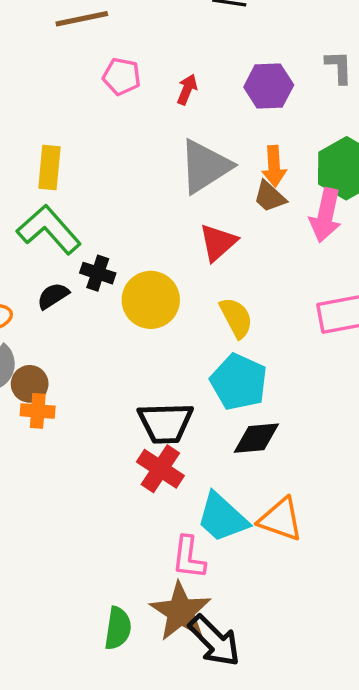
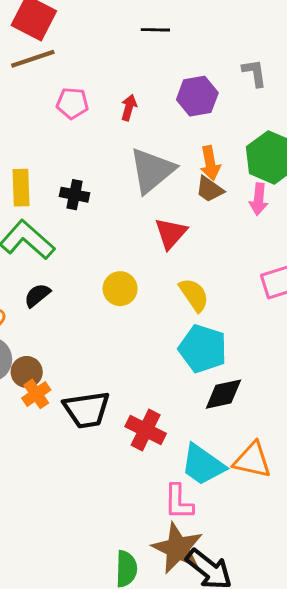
pink arrow: (326, 215) -> (259, 199), size x0.7
black cross: (98, 273) -> (74, 195), moved
yellow circle: (151, 300) -> (120, 289), size x0.7
orange cross: (38, 411) -> (36, 394), turned -32
black trapezoid: (165, 423) -> (87, 410), moved

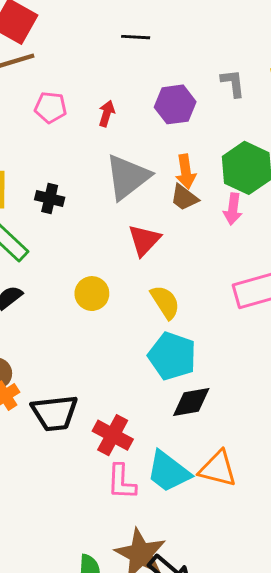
pink L-shape: (179, 502) -> (122, 482), moved

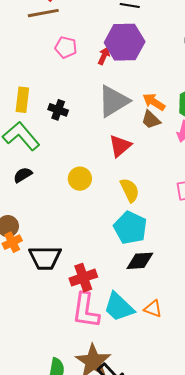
purple hexagon: (175, 104) -> (125, 42), moved, size x1.4
orange arrow: (186, 172) -> (154, 102), turned 125
red cross: (113, 435) -> (83, 278), turned 36
orange triangle: (218, 469) -> (153, 309), size x0.7
pink L-shape: (122, 482) -> (86, 310), size x1.4

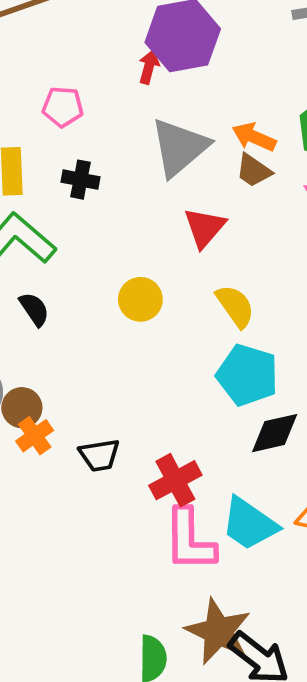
pink pentagon: (66, 47) -> (63, 107), moved
black semicircle: (23, 175) -> (34, 309), turned 96
black trapezoid: (45, 258) -> (99, 455), size x0.7

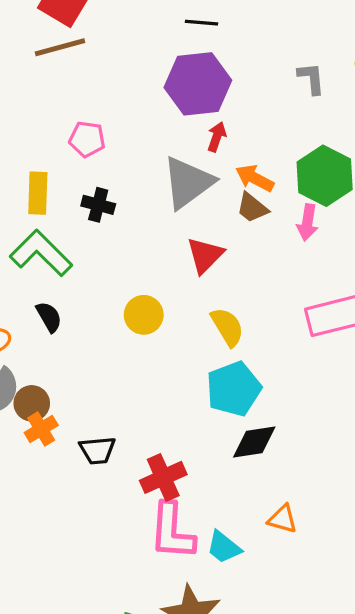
red arrow: (149, 67) -> (217, 137), moved
cyan pentagon: (247, 375) -> (234, 389), turned 30
cyan trapezoid: (249, 524) -> (224, 547), moved, size x0.7

